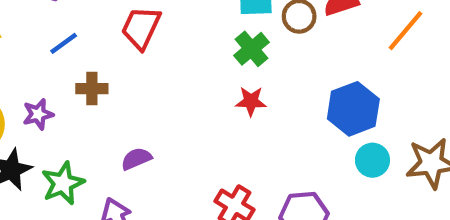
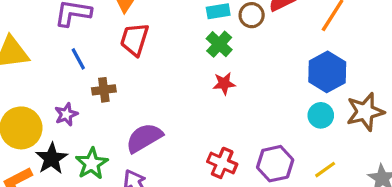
blue line: (64, 43) -> (78, 59), turned -75
blue hexagon: (353, 109) -> (327, 72), moved
purple semicircle: (136, 159) -> (144, 138), size x1.6

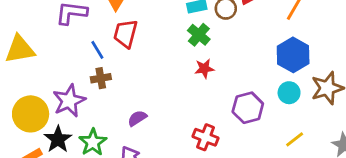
blue line: (78, 59) -> (97, 50), moved
purple star: (66, 114) -> (69, 101), size x1.6
purple semicircle: (144, 138) -> (137, 118), size x0.6
purple hexagon: (275, 164) -> (248, 108), moved

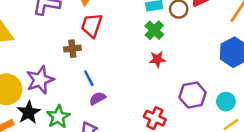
blue line: (97, 50) -> (89, 78), moved
brown cross: (101, 78) -> (72, 49), moved
cyan circle: (289, 93) -> (226, 102), moved

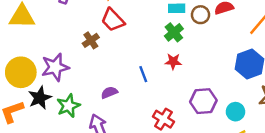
red trapezoid: (92, 25) -> (113, 20), turned -70
brown cross: (72, 49) -> (91, 40), turned -35
blue line: (89, 78) -> (143, 74), moved

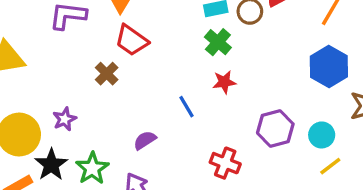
purple star: (55, 67) -> (65, 119), size x0.6

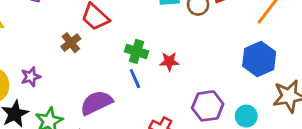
green cross: (218, 42) -> (136, 51), moved, turned -30
purple semicircle: (145, 140) -> (96, 103), size x1.6

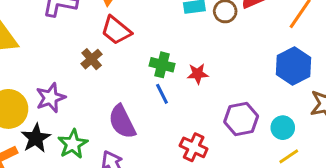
purple star: (31, 77) -> (51, 98), size x1.4
purple semicircle: (96, 103) -> (122, 122), turned -88

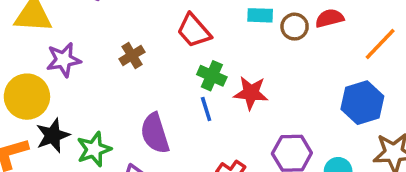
red trapezoid: (116, 30) -> (194, 31), moved
red star: (198, 74) -> (251, 93), size x1.4
purple star: (51, 98) -> (64, 60), moved

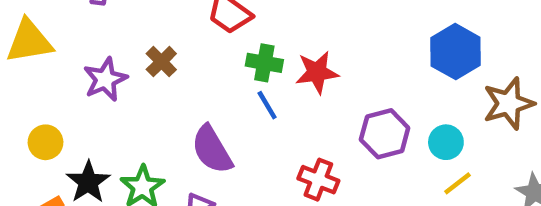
purple star: (64, 60) -> (105, 79), moved
yellow circle: (27, 97) -> (46, 142), size x0.6

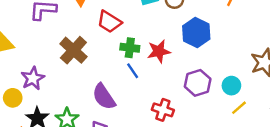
blue hexagon: (455, 52) -> (196, 32), moved
brown cross: (161, 62) -> (73, 50), size x1.6
purple star: (105, 79) -> (33, 78), moved

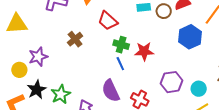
blue hexagon: (196, 32) -> (190, 37), moved
brown cross: (73, 50) -> (75, 39), size x0.7
purple semicircle: (104, 97) -> (111, 91), moved

